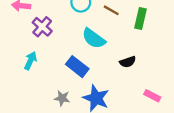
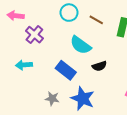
cyan arrow: (30, 61) -> (24, 65), turned -119
black semicircle: (128, 62) -> (99, 66), moved

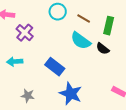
cyan semicircle: (81, 45) -> (81, 41), moved
black semicircle: (99, 66) -> (103, 49), moved, turned 56
gray star: (52, 99) -> (28, 96), moved

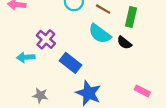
purple cross: (25, 33) -> (46, 39), moved

